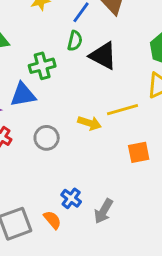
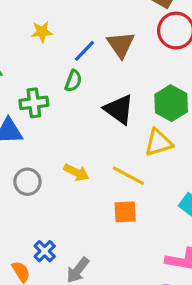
black triangle: (103, 56) -> (119, 109), moved
yellow line: (122, 110) -> (128, 176), moved, turned 36

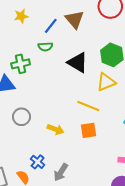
green semicircle: (73, 81) -> (45, 47), turned 72
yellow arrow: (76, 172) -> (56, 129), moved

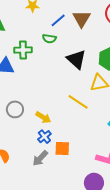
gray circle: (21, 117) -> (15, 109), moved
orange square: (89, 130) -> (62, 148), moved
blue cross: (38, 162) -> (44, 137), moved

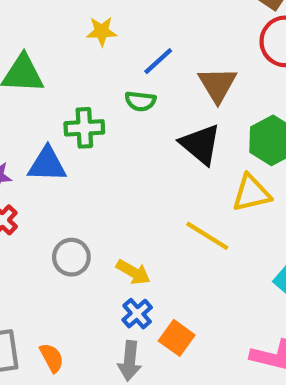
brown triangle: (81, 19) -> (217, 85), moved
orange square: (62, 148) -> (177, 338), turned 35
gray arrow: (40, 158) -> (130, 361), turned -36

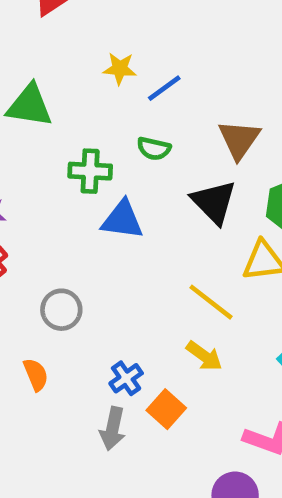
blue line: (158, 61) -> (164, 88), moved
blue triangle: (47, 164) -> (122, 220), moved
yellow arrow: (133, 272) -> (204, 356), moved
orange semicircle: (52, 358) -> (36, 375), moved

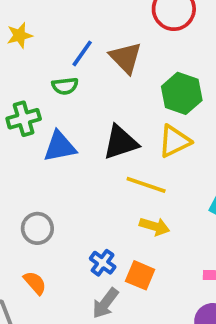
blue line: (164, 88) -> (82, 53), moved
black triangle: (214, 202) -> (121, 142), moved, turned -45
gray arrow: (113, 429) -> (105, 303), turned 44

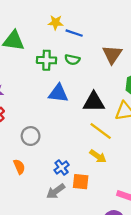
blue line: (82, 53) -> (74, 33), moved, turned 56
green cross: (24, 119) -> (46, 60), moved
orange square: (140, 275) -> (81, 182), turned -35

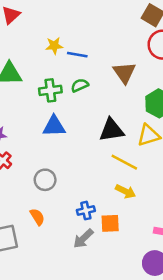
green semicircle: (72, 60) -> (80, 85), turned 152
blue triangle: (58, 93) -> (54, 126), moved
blue cross: (62, 168) -> (86, 211), turned 32

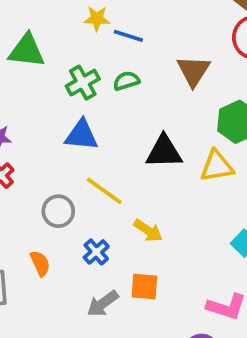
green cross: (50, 90) -> (83, 83), turned -30
yellow line: (124, 162) -> (104, 191), moved
yellow arrow: (126, 191) -> (148, 231), moved
blue cross: (86, 211) -> (96, 252), moved, turned -36

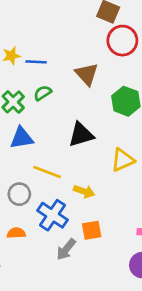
yellow triangle: (217, 166) -> (123, 160), moved
blue cross: (96, 252) -> (53, 215), size x1.6
orange semicircle: (40, 263) -> (16, 233), turned -54

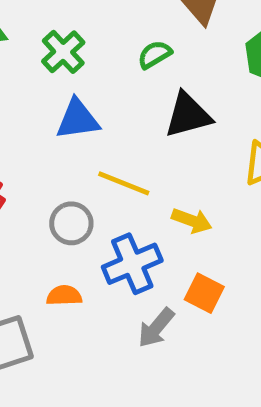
green semicircle: (43, 93) -> (155, 55), moved
blue cross: (53, 215) -> (132, 264), turned 32
orange square: (92, 230) -> (204, 293), turned 36

